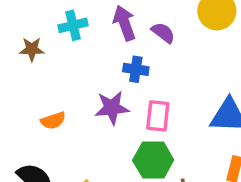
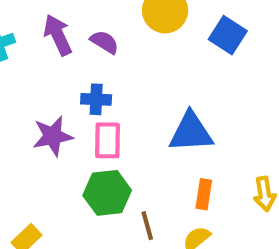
blue cross: (136, 69) -> (96, 99), moved

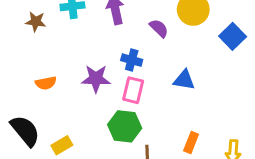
purple semicircle: (104, 42) -> (159, 28), moved
blue triangle: (191, 132) -> (184, 80), moved, size x0.7

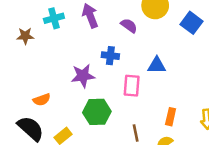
orange semicircle: (46, 83) -> (42, 100), moved
pink rectangle: (133, 90) -> (132, 86), moved
green hexagon: (125, 126) -> (97, 112), moved

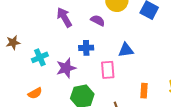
cyan cross: (54, 18) -> (40, 57), moved

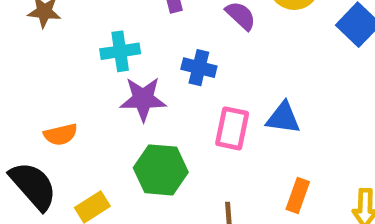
blue triangle: (126, 50) -> (283, 118), moved
cyan cross: (40, 57) -> (120, 51), moved

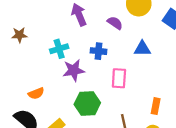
blue triangle: (283, 118) -> (142, 49), moved

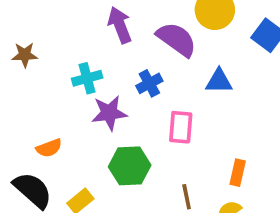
purple semicircle: (115, 23) -> (177, 39), size x1.6
blue cross: (98, 51) -> (149, 83), turned -35

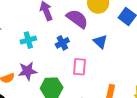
blue triangle: (219, 81) -> (100, 42), turned 42
purple star: (109, 113) -> (27, 71), moved

